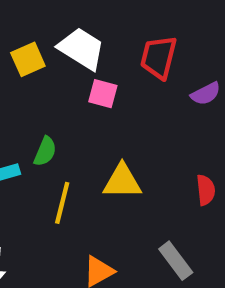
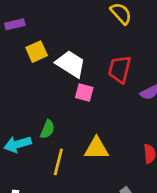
yellow square: (28, 59) -> (37, 52), moved

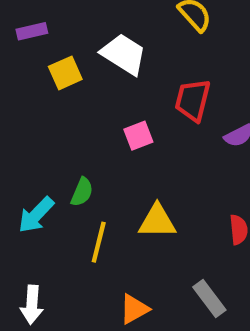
white trapezoid: (71, 64) -> (124, 54), moved
pink square: (84, 92) -> (138, 136), turned -36
cyan arrow: (17, 144) -> (36, 215), turned -30

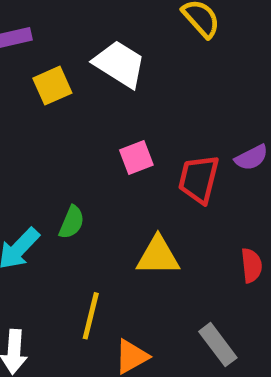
red trapezoid: (193, 100) -> (199, 179), moved
yellow line: (99, 242) -> (91, 316), moved

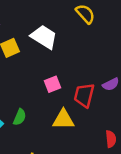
yellow triangle: (158, 256) -> (63, 120), moved

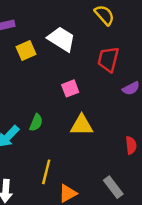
red trapezoid: (84, 95) -> (108, 59), moved

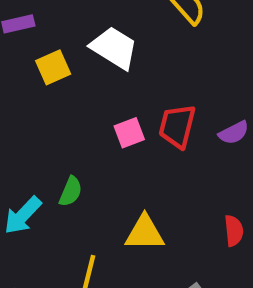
red trapezoid: (108, 59) -> (177, 126), moved
yellow triangle: (82, 125) -> (145, 233), moved

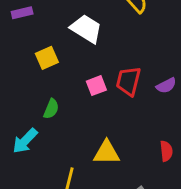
yellow square: (53, 67) -> (47, 58), moved
green semicircle: (71, 191) -> (51, 109), moved

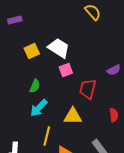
white trapezoid: (86, 29) -> (59, 48), moved
red trapezoid: (128, 81) -> (88, 89), moved
cyan arrow: (25, 141) -> (39, 108), moved

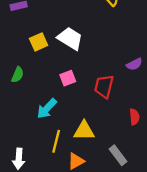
pink square: (66, 70) -> (68, 78), moved
green semicircle: (35, 86) -> (18, 75), moved
yellow triangle: (73, 116) -> (84, 131), moved

